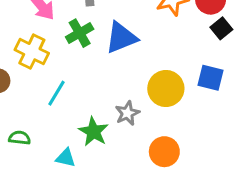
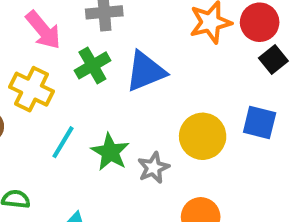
green star: (93, 132) -> (110, 152), moved

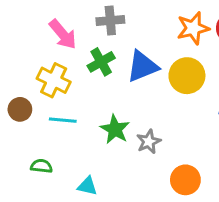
yellow circle: (203, 136) -> (187, 76), moved
cyan line: (63, 142) -> (63, 120), moved, turned 64

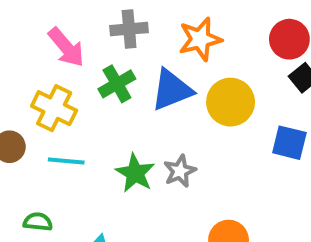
orange star: (193, 28) -> (200, 39), moved
gray star: (149, 142) -> (180, 171), moved

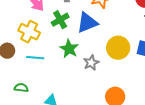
yellow circle: (231, 102) -> (118, 48), moved
green star: (135, 173) -> (69, 49), moved

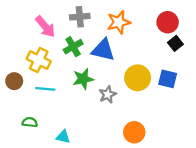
blue triangle: (87, 23) -> (103, 50), turned 35
green star: (69, 49) -> (83, 79), turned 30

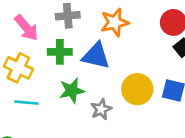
green cross: (73, 47) -> (60, 52), turned 30

